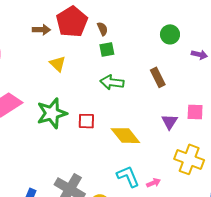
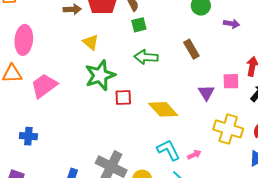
green star: (52, 113) -> (100, 75), moved

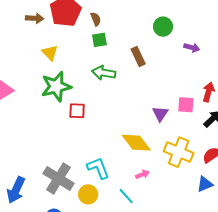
brown rectangle: (191, 49) -> (138, 56), moved
yellow diamond: (163, 109) -> (136, 143), moved
cyan L-shape: (168, 150) -> (98, 168), moved

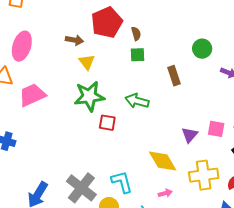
brown arrow: (35, 18) -> (74, 40), moved
green arrow: (104, 73) -> (137, 101), moved
yellow cross: (179, 152) -> (204, 175), turned -36

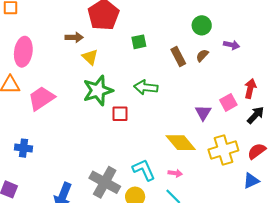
brown semicircle: (136, 34) -> (202, 55), moved, turned -112
pink square: (216, 129) -> (228, 102), turned -30
pink arrow: (165, 193) -> (175, 173), moved, turned 32

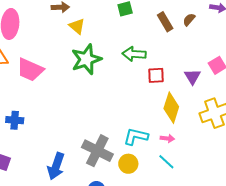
pink trapezoid: (41, 98) -> (30, 70), turned -120
red square: (120, 114) -> (156, 75), moved
yellow diamond: (181, 143) -> (171, 108), turned 60
cyan L-shape: (144, 170) -> (136, 137), turned -50

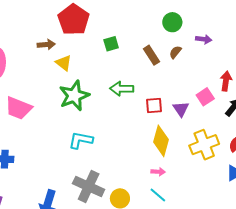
red square: (156, 75) -> (154, 105), moved
cyan L-shape: (136, 137) -> (81, 140), moved

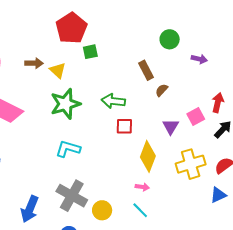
green square: (111, 44) -> (90, 52), moved
brown arrow: (46, 45) -> (34, 63), moved
brown semicircle: (175, 52) -> (162, 90), moved
red square: (154, 105) -> (124, 126), moved

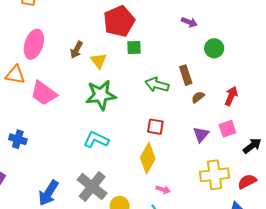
purple arrow: (199, 59) -> (189, 22), moved
brown arrow: (34, 63) -> (77, 50), turned 108
green arrow: (113, 101) -> (157, 85), moved
red arrow: (218, 103) -> (231, 96), moved
yellow diamond: (148, 156) -> (148, 158), moved

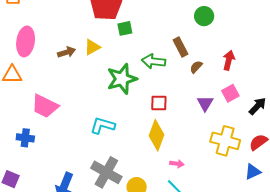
brown arrow: (77, 50) -> (67, 52), moved, turned -126
yellow triangle: (99, 61) -> (92, 47), turned 48
pink trapezoid: (44, 93) -> (45, 106), moved
green star: (101, 95) -> (122, 79), moved
yellow cross: (215, 175) -> (225, 141), turned 32

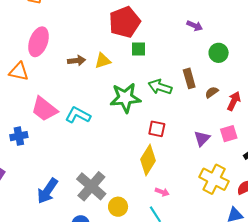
brown semicircle: (196, 67) -> (212, 92), moved
cyan L-shape: (103, 126) -> (78, 115), moved
blue cross: (25, 138) -> (19, 136), turned -30

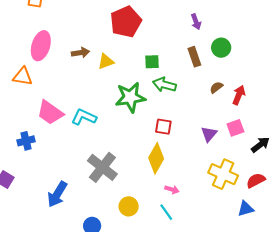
purple arrow: (195, 26) -> (196, 22), turned 49
green square: (138, 49) -> (152, 62), moved
brown arrow: (77, 61) -> (80, 53), moved
brown rectangle: (189, 78) -> (194, 57), moved
gray cross: (91, 186) -> (102, 167), moved

